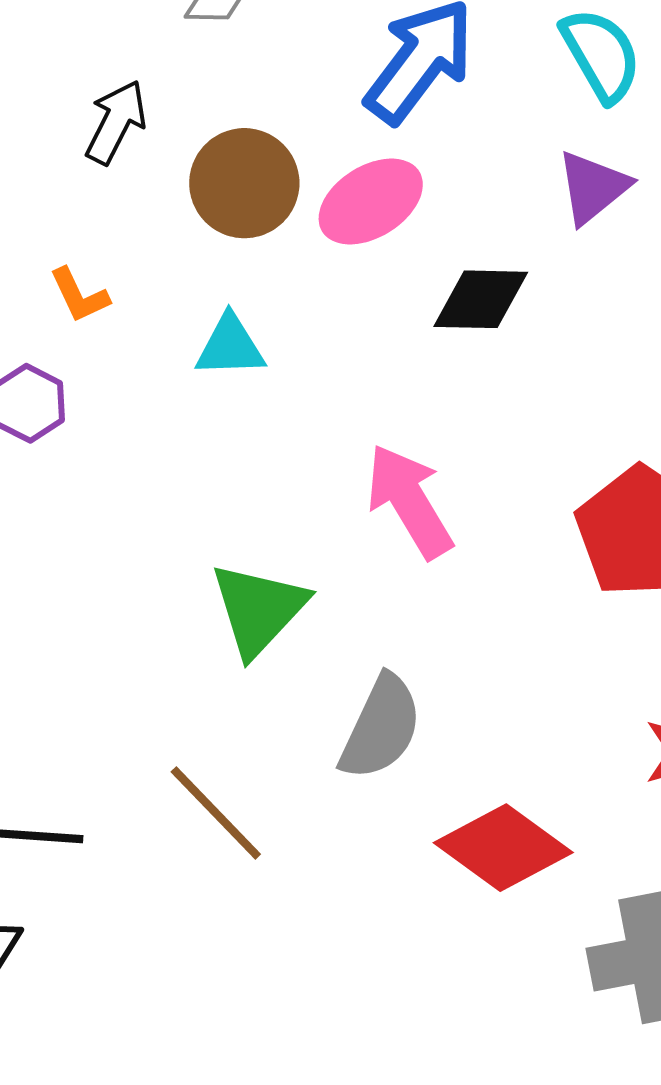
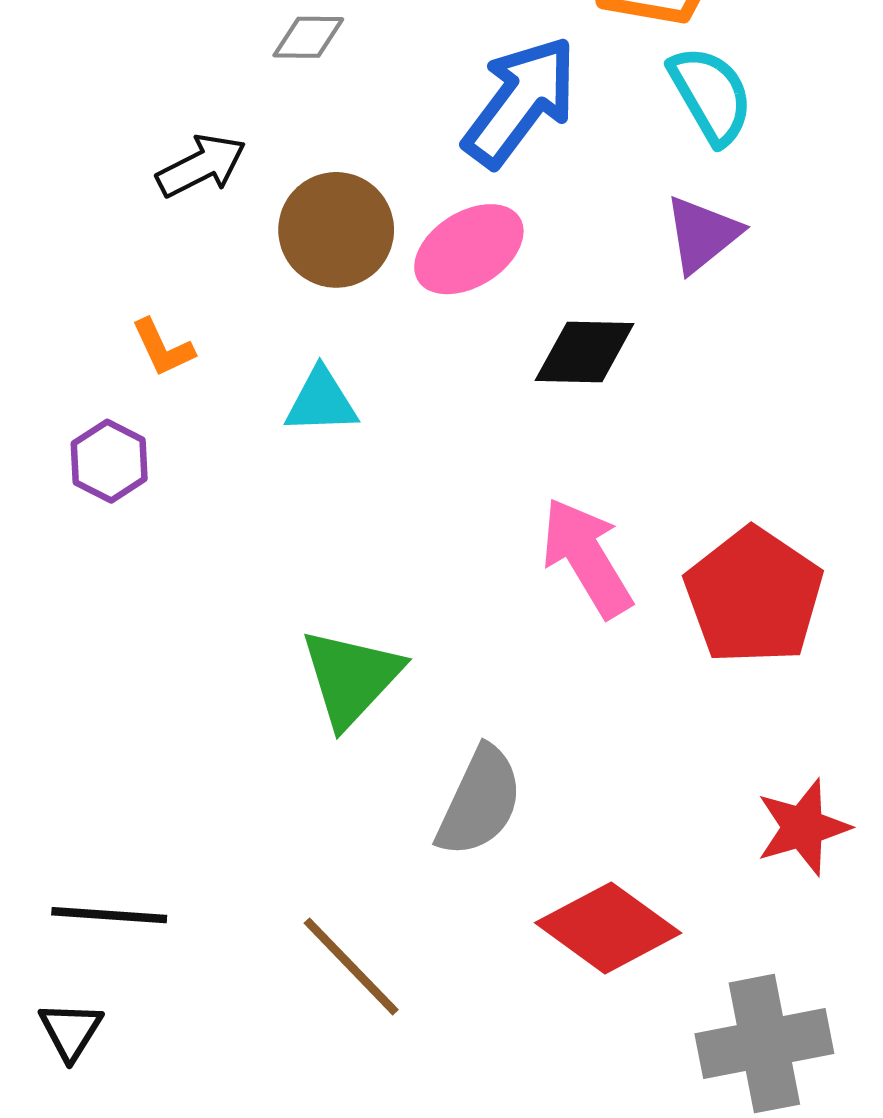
black arrow: (116, 122) -> (201, 166), turned 36
pink arrow: (409, 501) -> (587, 558), moved
brown line: (216, 813) -> (351, 966), moved

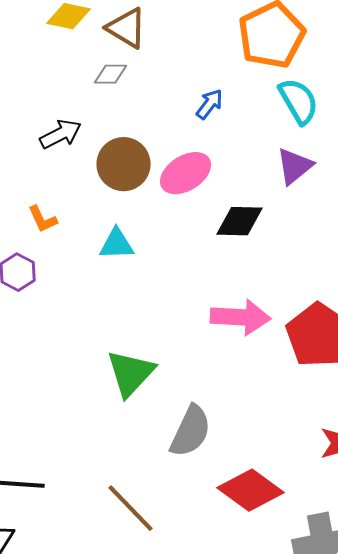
blue arrow: (520, 101) -> (210, 104), size x0.5
pink arrow: (587, 558) -> (241, 317), turned 124

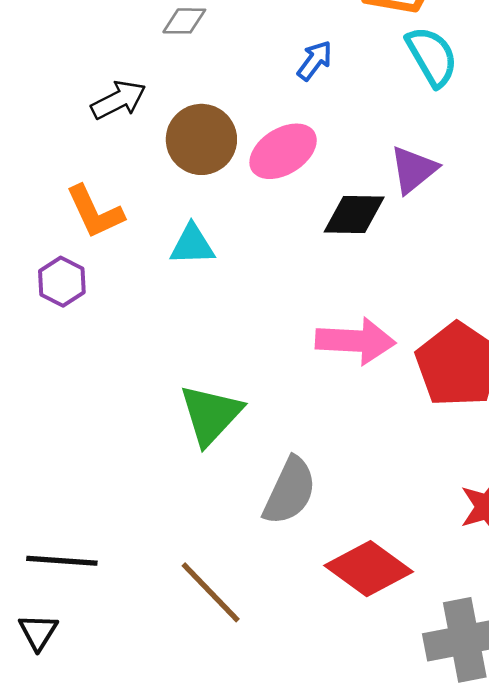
purple triangle: (295, 166) -> (413, 170), moved
orange L-shape: (43, 219) -> (95, 212), size x1.5

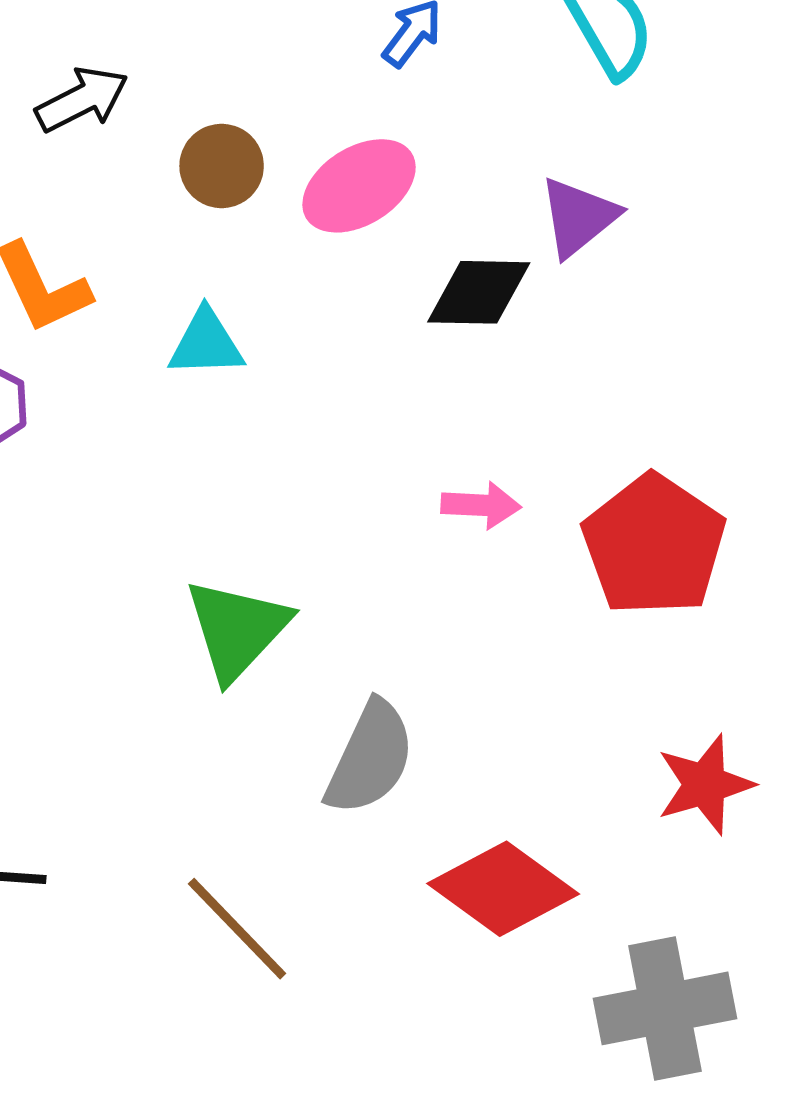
brown circle: (201, 139) -> (222, 166), size x0.7
pink arrow: (355, 341) -> (481, 505), size x0.6

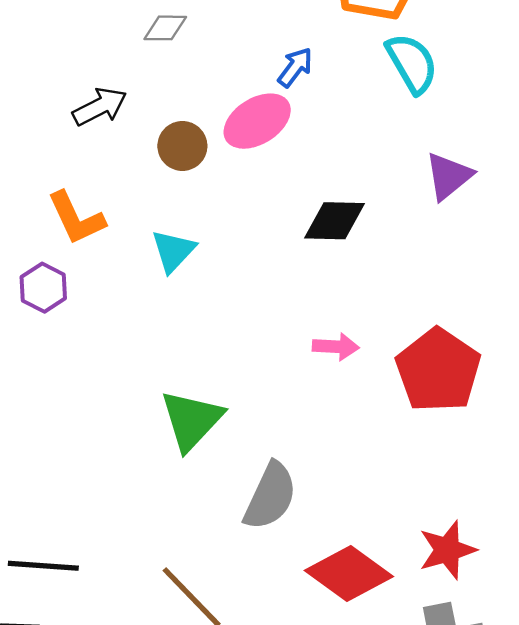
pink ellipse: (359, 186) -> (257, 121), moved
purple triangle: (579, 217) -> (449, 176), moved
cyan triangle: (206, 343) -> (173, 251), turned -45
red star: (705, 785) -> (447, 550), moved

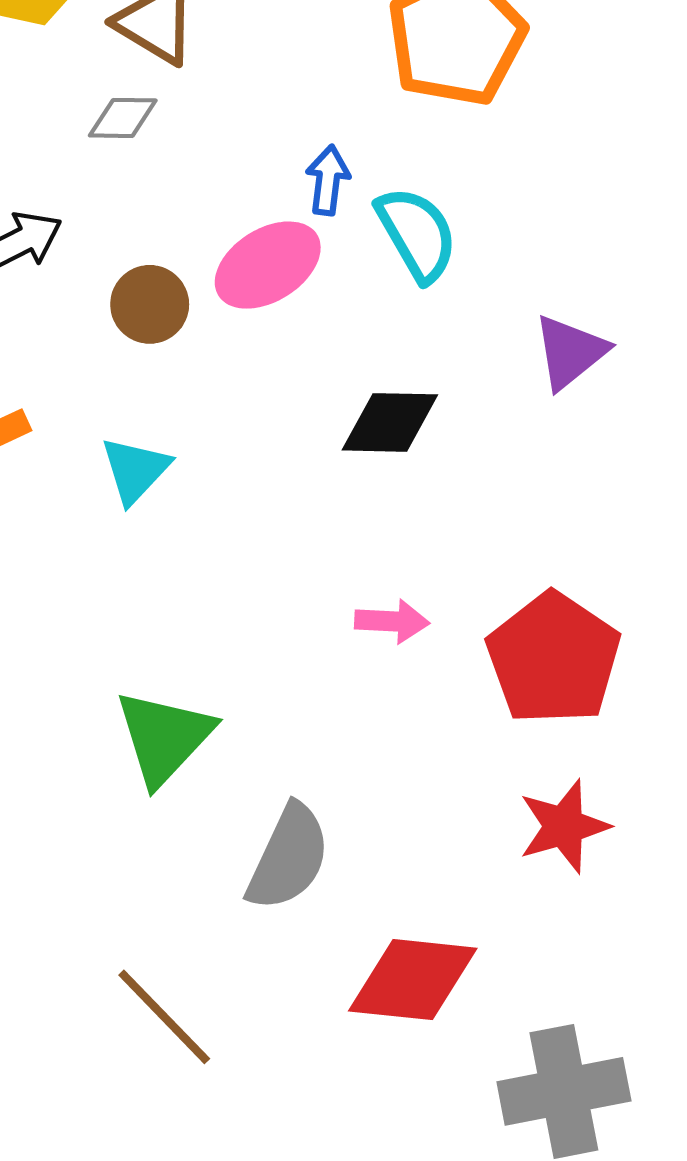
cyan semicircle: (412, 63) -> (417, 234), moved
blue arrow: (295, 67) -> (328, 180), turned -30
red star: (447, 550) -> (564, 826), moved
red diamond: (349, 574) -> (413, 980), turned -30

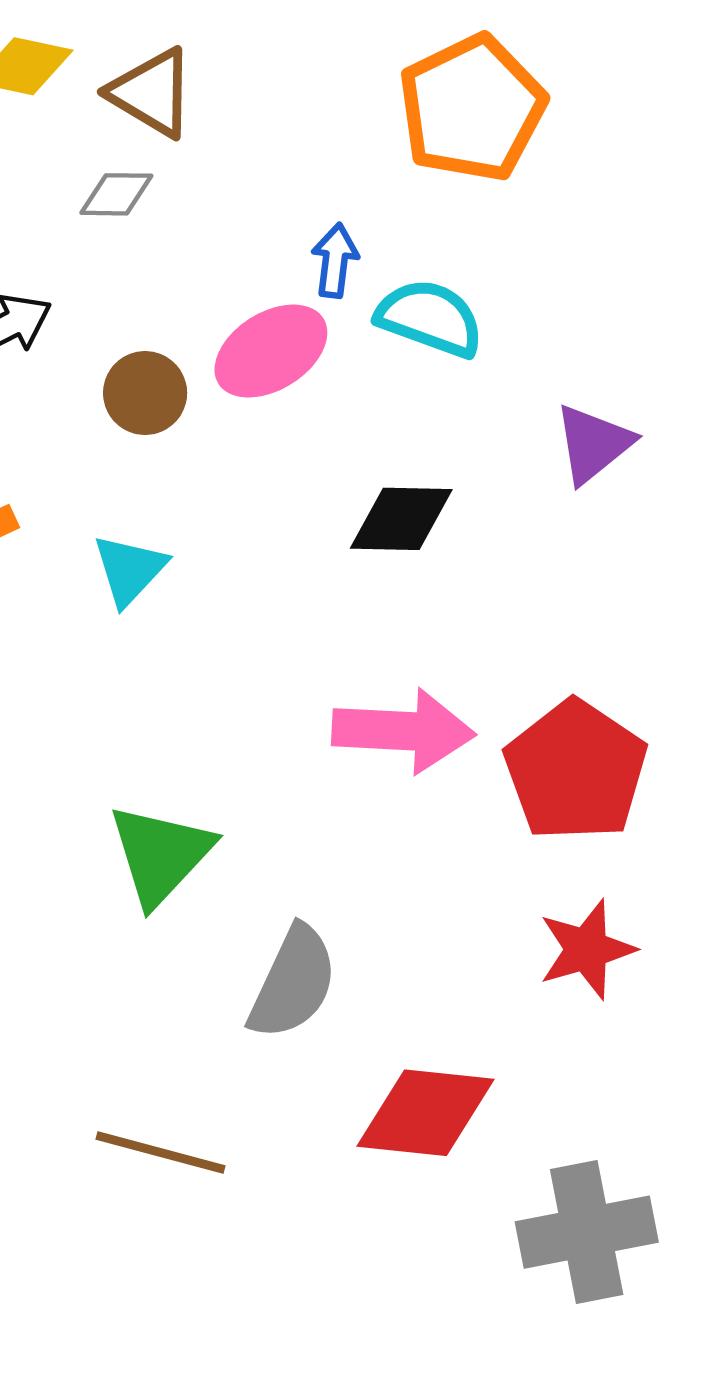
cyan semicircle: (417, 234) -> (430, 318), turned -40
pink arrow: (392, 621) -> (403, 731), size x1.8
brown line: (164, 1017) -> (161, 1153), turned -31

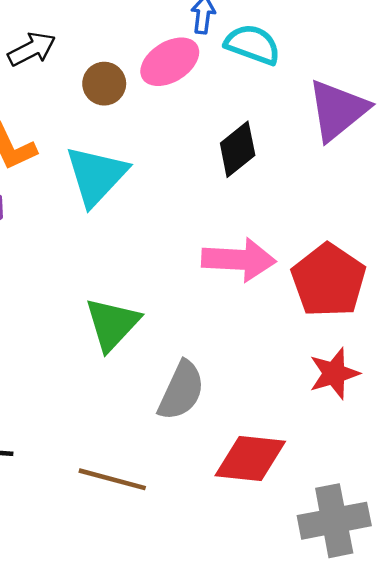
purple triangle: (593, 444) -> (338, 110), size x1.5
black diamond: (401, 519) -> (238, 149), turned -40
cyan triangle: (130, 570) -> (96, 176), size x1.6

